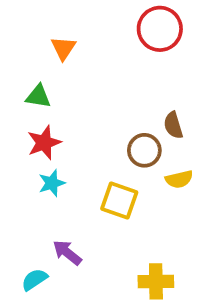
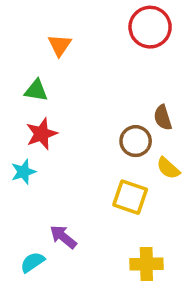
yellow semicircle: (179, 179) -> (168, 168), turned 55
cyan star: (52, 183) -> (23, 172), moved
yellow square: (119, 200) -> (130, 197), moved

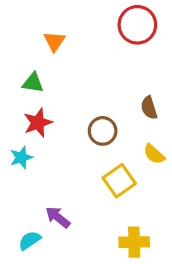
brown circle: (136, 141) -> (103, 131), moved
yellow square: (130, 197) -> (119, 181), turned 36

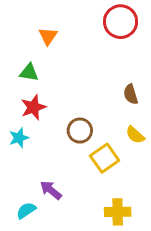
brown circle: (103, 131) -> (80, 131), moved

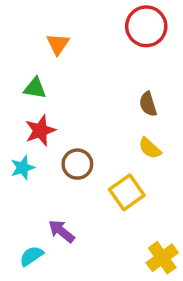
brown semicircle: (131, 94) -> (148, 104), moved
brown circle: (80, 131) -> (77, 164), moved
yellow semicircle: (135, 135) -> (150, 148), moved
yellow cross: (118, 212) -> (162, 258), moved, turned -35

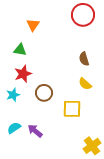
yellow square: (127, 192) -> (72, 109), turned 36
cyan semicircle: (31, 256) -> (14, 128), moved

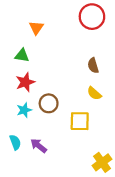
cyan star: (13, 95) -> (24, 110), moved
cyan semicircle: (14, 128) -> (15, 142), turned 104

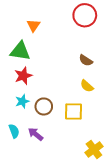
green triangle: (22, 56) -> (20, 51), size x1.5
brown semicircle: (93, 66) -> (86, 60), turned -40
brown circle: (49, 103) -> (44, 106), moved

